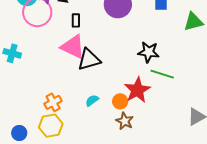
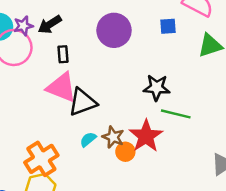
cyan semicircle: (92, 100) -> (88, 139), moved
orange cross: (53, 102) -> (41, 159), size x1.5
brown star: (125, 121) -> (113, 137), moved

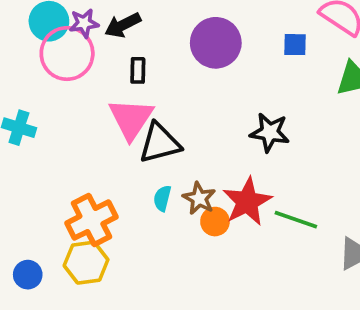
pink triangle: (61, 87) -> (131, 119), turned 36
green line: (176, 114) -> (296, 220), moved
cyan semicircle: (88, 139) -> (162, 198), turned -42

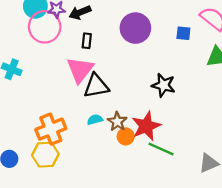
cyan semicircle: (162, 198) -> (95, 120), turned 56
green line: (296, 220) -> (161, 149), moved

